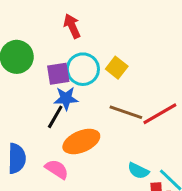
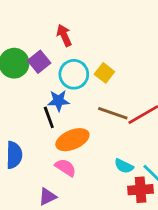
purple square: (58, 74) -> (39, 62), moved, turned -30
black line: (55, 117) -> (49, 117), turned -50
pink semicircle: (57, 169) -> (65, 167), moved

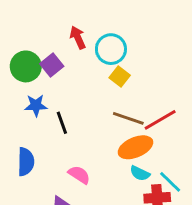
cyan circle: (74, 74) -> (111, 49), moved
blue star: (59, 101) -> (36, 105), moved
orange ellipse: (72, 140) -> (135, 147), moved

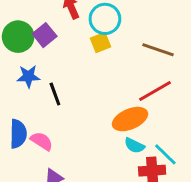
yellow square: (120, 77) -> (101, 42), moved, turned 30
brown line: (128, 118) -> (158, 50), moved
pink semicircle: (79, 175) -> (42, 141), moved

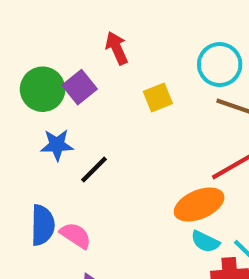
cyan circle: (105, 19) -> (220, 65), moved
black line: (55, 94) -> (94, 170), turned 65

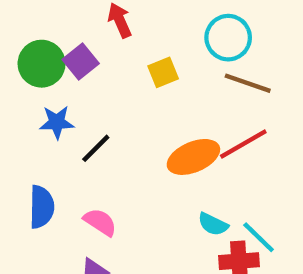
orange ellipse: (199, 205) -> (193, 157), moved
pink semicircle: (76, 235) -> (100, 222), moved

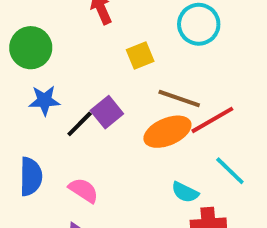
purple square: (81, 61) -> (107, 112), moved
brown line: (248, 83) -> (179, 98), moved
cyan line: (259, 237) -> (230, 171), moved

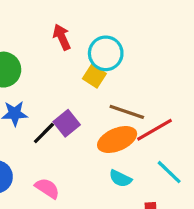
cyan circle: (199, 24) -> (106, 53), moved
yellow square: (140, 55) -> (94, 76), turned -35
cyan semicircle: (185, 192) -> (120, 179), moved

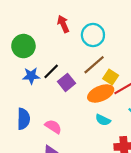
yellow square: (94, 76) -> (111, 77), moved
brown line: (127, 112) -> (94, 65), moved, turned -60
black line: (44, 133) -> (51, 71), moved

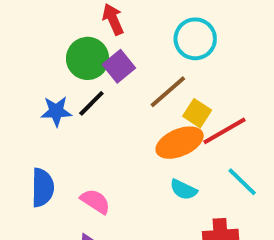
cyan circle: (93, 35) -> (195, 39), moved
green circle: (23, 46) -> (88, 58), moved
purple square: (66, 82) -> (119, 66), moved

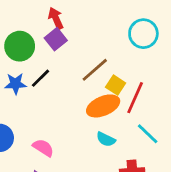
cyan circle: (195, 39) -> (143, 34), moved
green circle: (88, 58) -> (20, 46), moved
purple square: (119, 66) -> (56, 39), moved
red line: (225, 131) -> (135, 98), turned -36

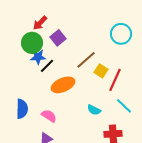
red arrow: (56, 18) -> (40, 23), moved, turned -112
blue star: (15, 84) -> (38, 57), moved
orange ellipse: (103, 106) -> (63, 85), moved

